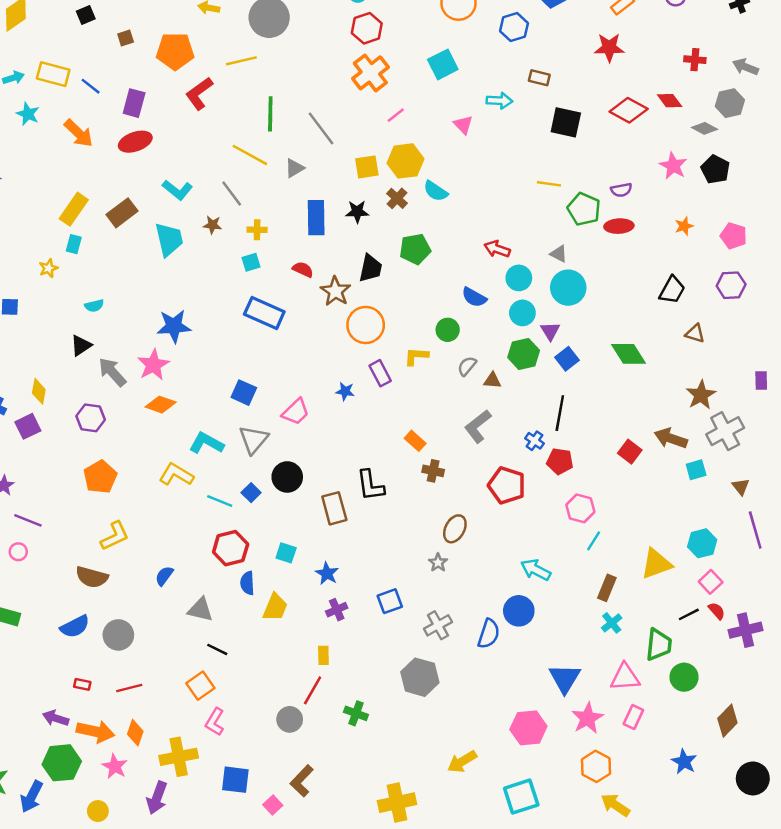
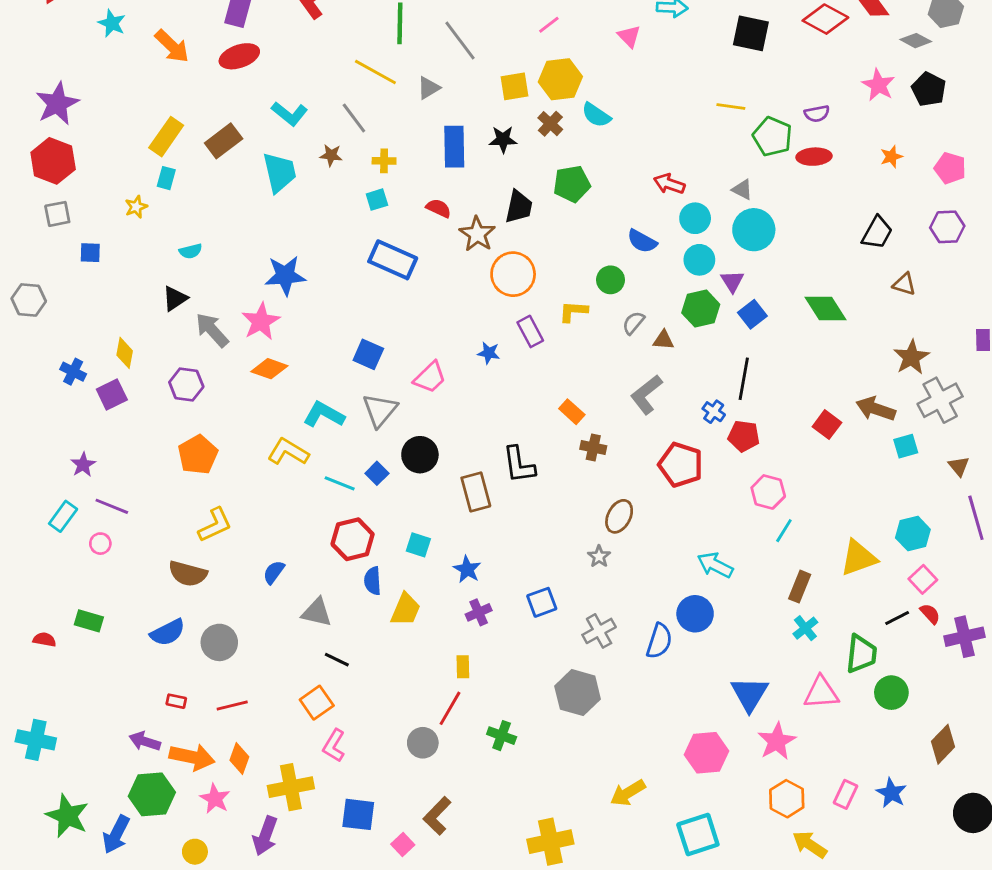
pink rectangle: (633, 717) -> (846, 794), moved

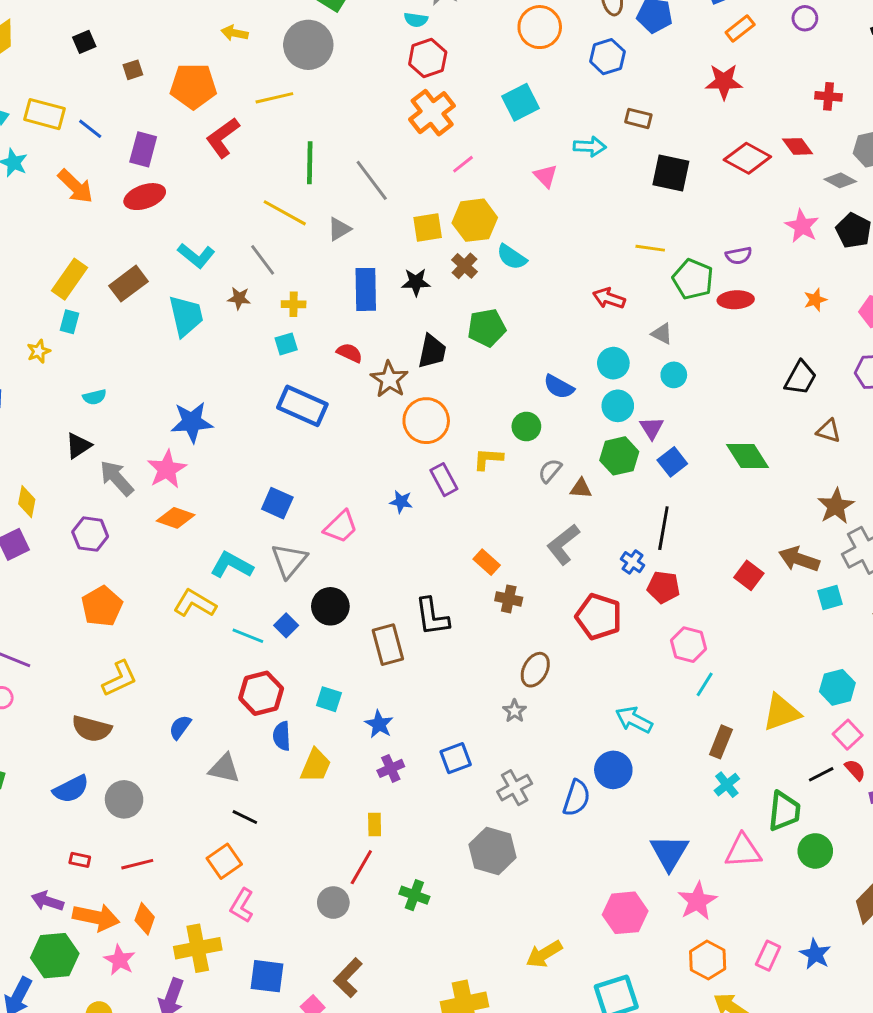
red arrow: (669, 184) -> (609, 298), moved
cyan circle: (754, 230) -> (674, 375), size x0.6

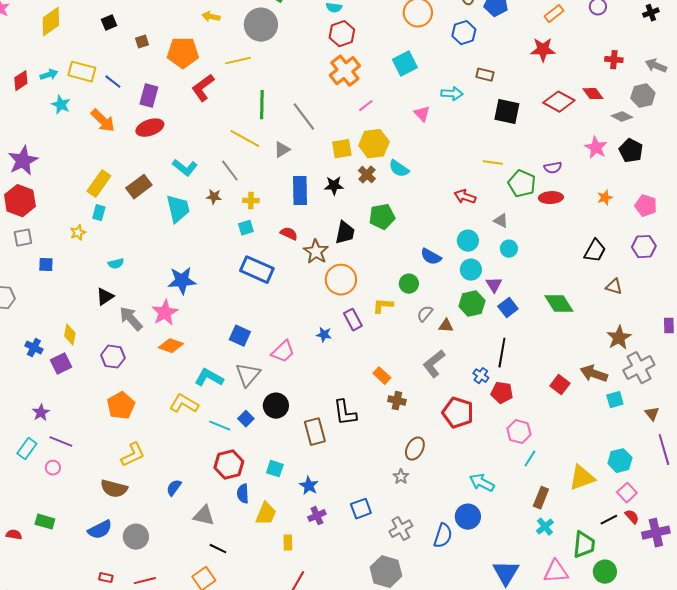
yellow rectangle: (375, 824) -> (288, 543), moved

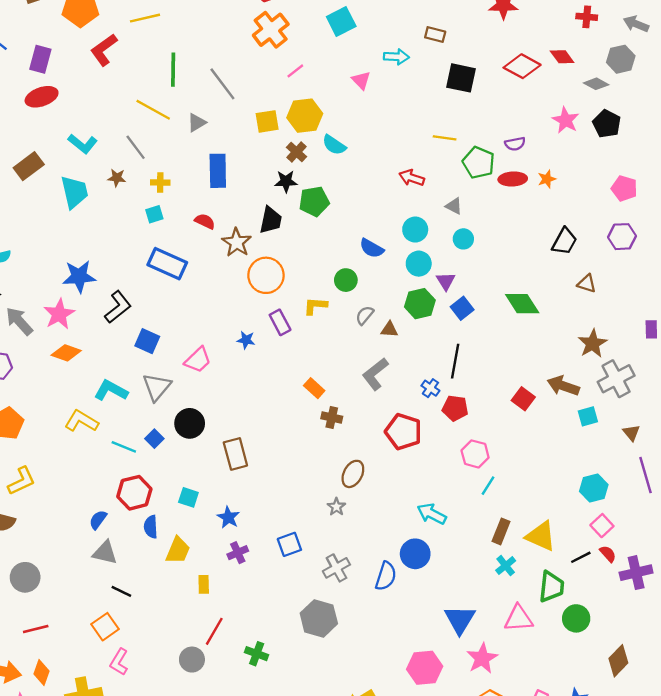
black star: (334, 186) -> (286, 181), moved
orange star: (605, 198) -> (547, 179), moved
black L-shape: (345, 413) -> (118, 307), moved, turned -120
yellow triangle: (582, 478) -> (541, 536), moved, turned 44
blue semicircle: (174, 488) -> (98, 520), moved

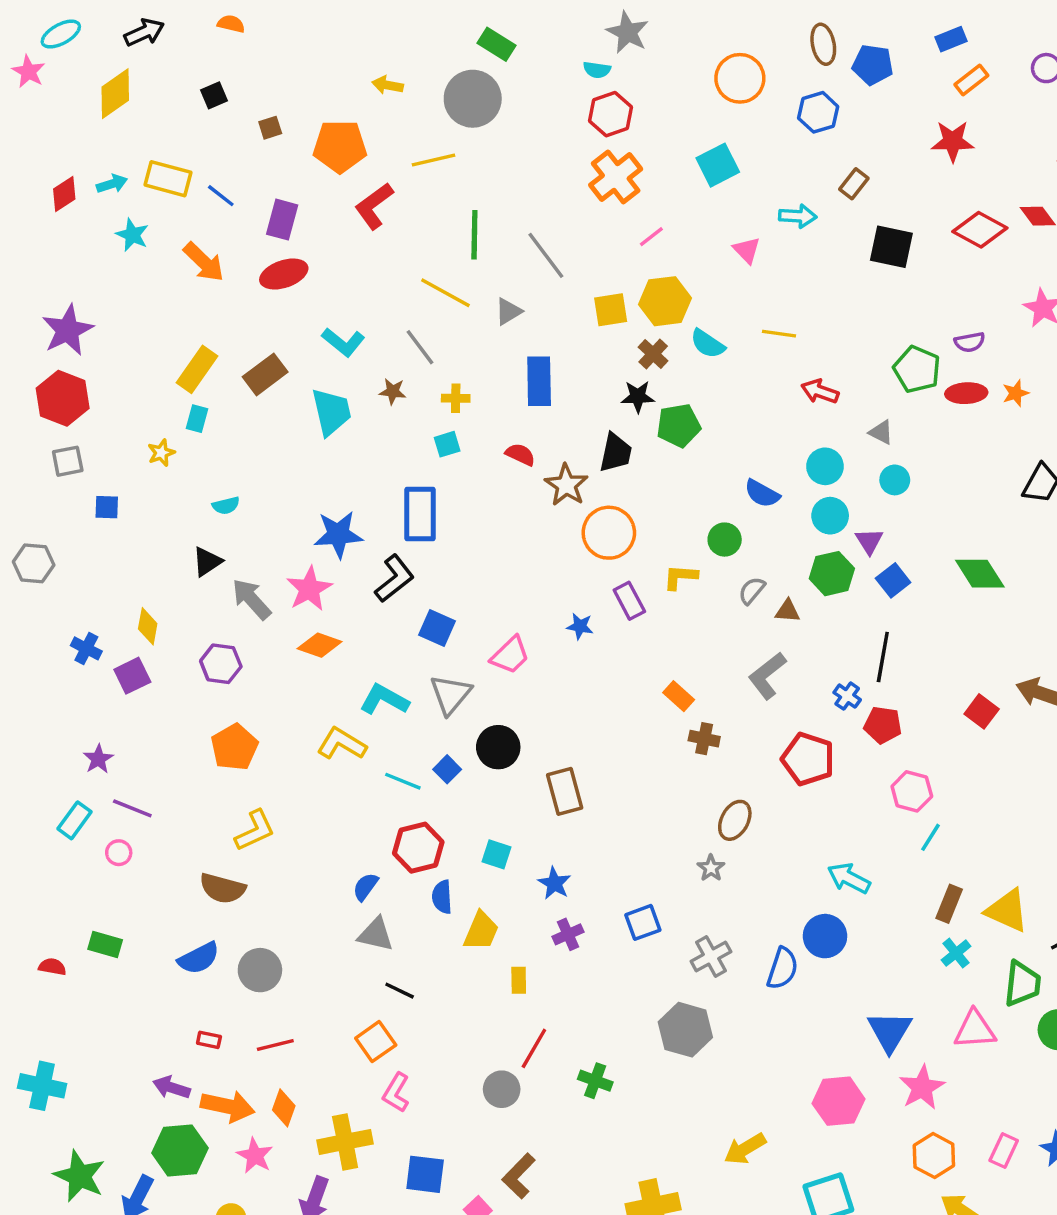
brown rectangle: (435, 34) -> (854, 184), turned -66
yellow line: (445, 138) -> (779, 334), moved
blue rectangle: (167, 264) -> (420, 514), moved, turned 66

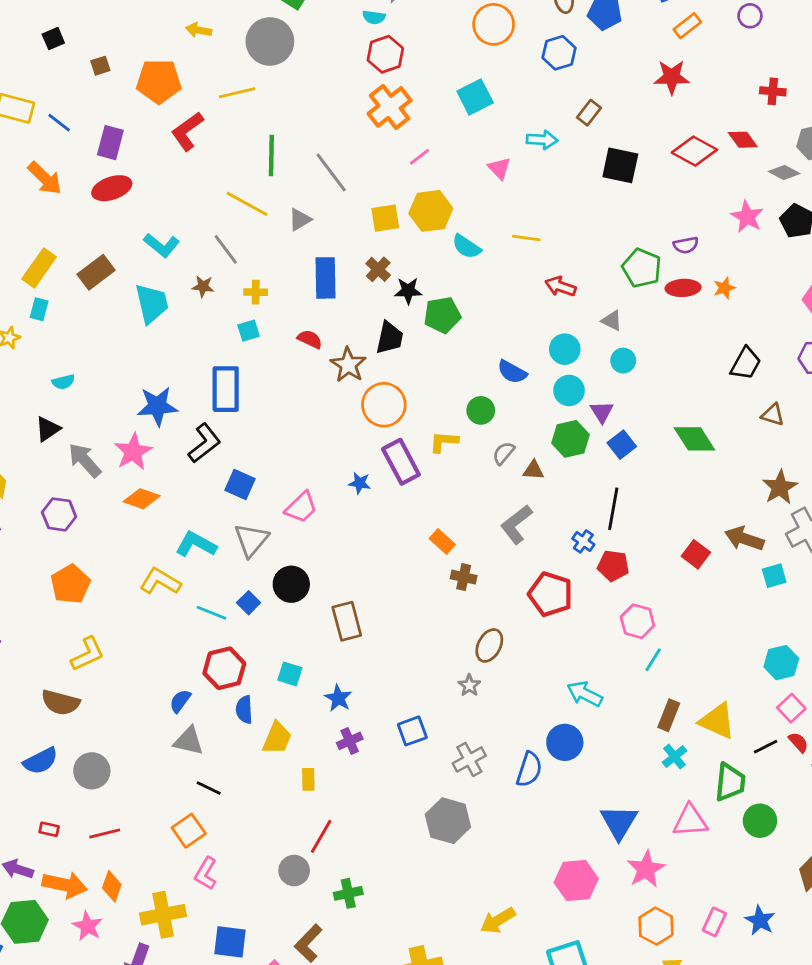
brown cross: (653, 354) -> (378, 269), moved
purple rectangle: (629, 601) -> (401, 462), size x1.4
green cross: (595, 1081) -> (348, 893), moved, turned -32

